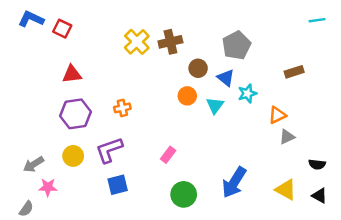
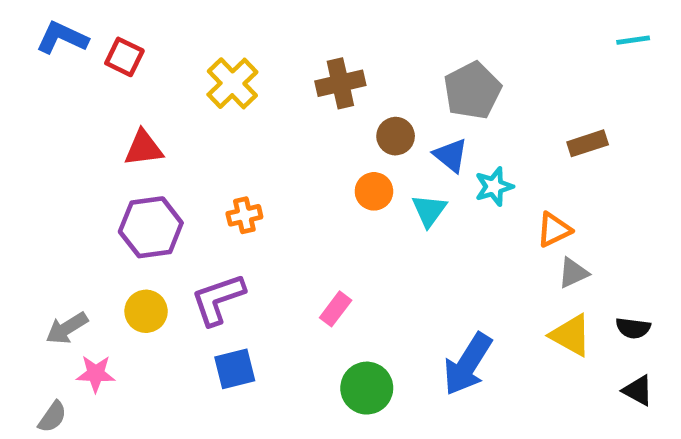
yellow cross: (137, 42) -> (232, 83), moved
yellow triangle: (286, 190) -> (571, 335), moved

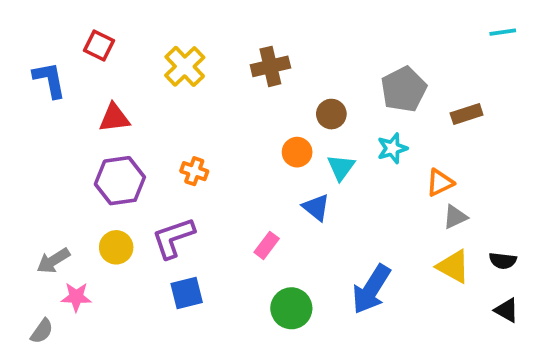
blue L-shape: (62, 38) -> (49, 80), moved, turned 54
gray pentagon: (472, 91) -> (404, 89), moved
brown circle: (396, 136) -> (331, 114), moved
blue triangle: (451, 155) -> (316, 207), moved
orange cross: (244, 215) -> (194, 171), turned 32

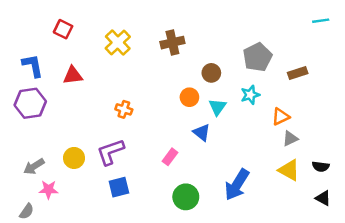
blue L-shape: (49, 80) -> (33, 66), moved
purple hexagon: (120, 181) -> (30, 103), moved

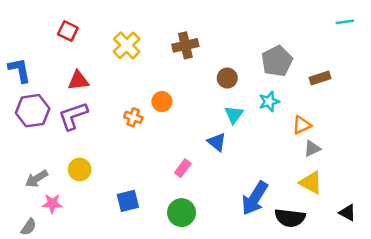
blue L-shape: (33, 66) -> (20, 70), moved
orange circle: (189, 97) -> (162, 102), moved
purple L-shape: (110, 152) -> (73, 116), moved
black semicircle: (321, 166) -> (290, 218), moved, size x1.6
green circle: (186, 197) -> (182, 213), moved

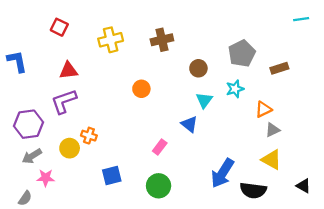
yellow cross: (127, 45) -> (111, 40), turned 30
purple hexagon: (33, 111) -> (28, 124), moved
orange cross: (133, 117) -> (89, 136), moved

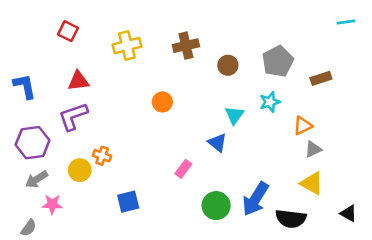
blue L-shape: (17, 61) -> (25, 86), moved
brown circle: (198, 68) -> (228, 65), moved
green circle: (159, 186) -> (216, 206), moved

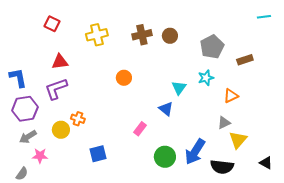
brown circle: (228, 65) -> (170, 36), moved
blue L-shape: (25, 86) -> (18, 78), moved
gray triangle: (313, 149) -> (224, 123), moved
yellow triangle: (312, 183) -> (238, 140), turned 42

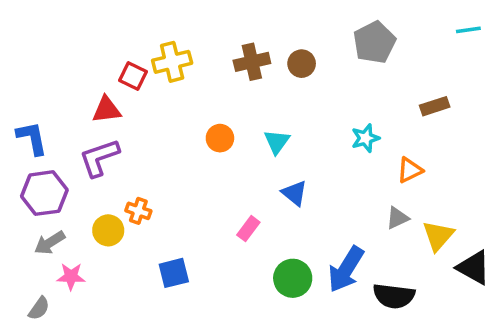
red square: (52, 24) -> (133, 76), moved
gray pentagon: (212, 47) -> (374, 42), moved
cyan triangle: (179, 88) -> (277, 142), moved
yellow triangle: (238, 140) -> (438, 236), moved
black triangle: (266, 163) -> (474, 268), moved, size x1.5

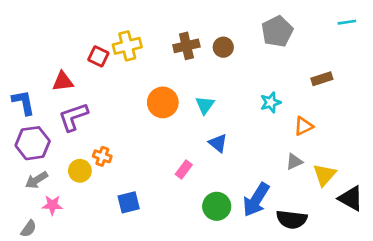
red triangle: (106, 110) -> (63, 81), moved
orange circle: (220, 138) -> (163, 102), size x1.5

